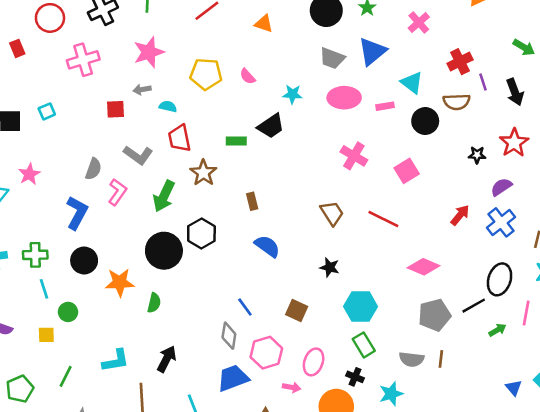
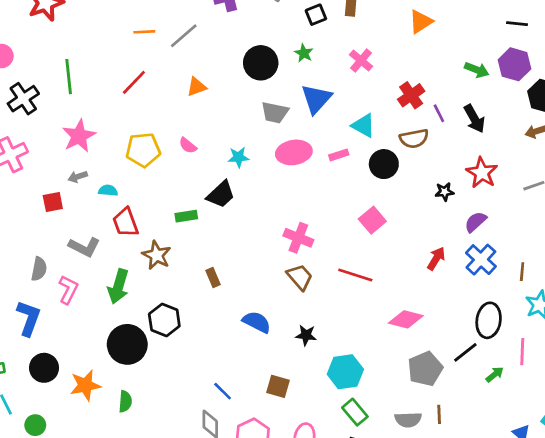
orange triangle: (264, 24) -> (196, 87), turned -30
pink cross: (354, 156) -> (298, 238), moved
blue semicircle: (267, 246) -> (257, 322), moved

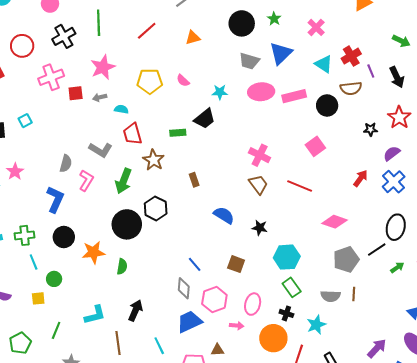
cyan triangle: (363, 125) -> (324, 64), moved
pink rectangle: (339, 155) -> (294, 96), size x1.6
red square: (53, 202) -> (76, 93), moved

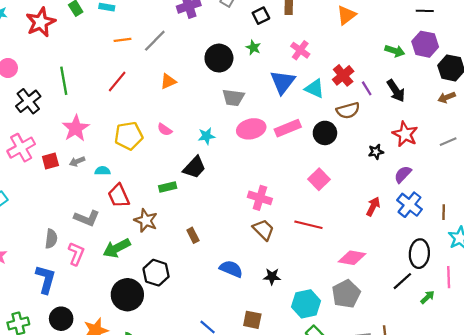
blue triangle: (281, 53) -> (283, 82), moved
green arrow: (123, 181) -> (117, 248), turned 50
gray pentagon: (346, 259) -> (346, 294), moved

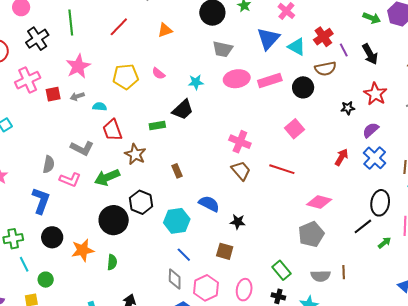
pink L-shape: (76, 254) -> (70, 180), turned 85
black star: (272, 277) -> (238, 222), moved
cyan hexagon: (306, 304) -> (177, 221), moved

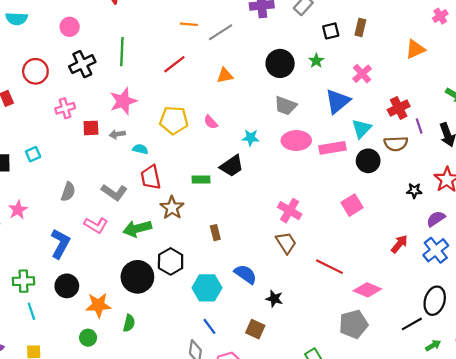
cyan triangle: (297, 47) -> (362, 129), moved, turned 36
pink cross: (28, 80) -> (65, 108), size x0.7
gray semicircle: (49, 164) -> (68, 192), moved
red line: (282, 169) -> (329, 267), moved
green circle: (46, 280) -> (88, 338), moved

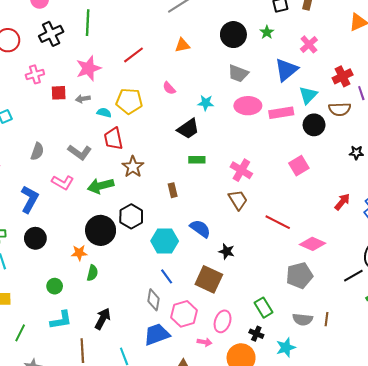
red line: (174, 64) -> (134, 55), moved
yellow pentagon: (174, 120) -> (129, 101), moved
green rectangle: (201, 179) -> (197, 160), moved
orange star: (98, 305) -> (79, 253), moved, size x0.7
brown square: (255, 329) -> (209, 279), size x1.5

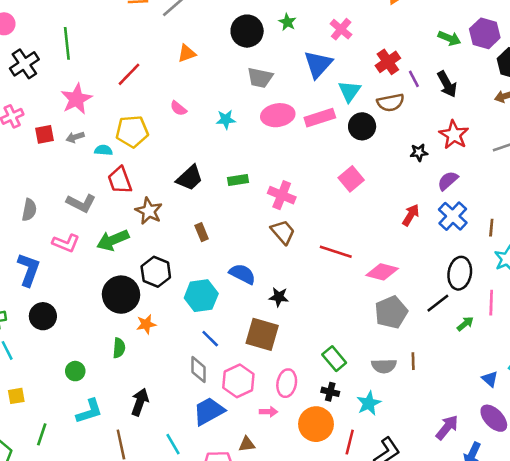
black trapezoid: (188, 129) -> (190, 178), moved
green rectangle: (197, 160) -> (238, 180), moved
orange star: (79, 253) -> (146, 324), moved
gray pentagon: (299, 276) -> (391, 312), moved

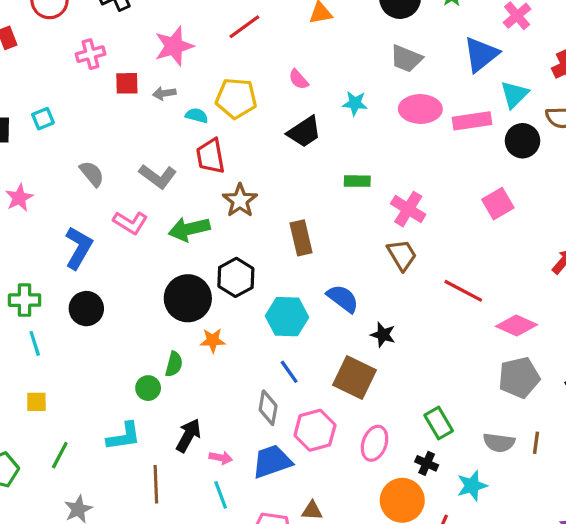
black trapezoid: (190, 178) -> (304, 132), moved
gray semicircle: (29, 210) -> (92, 174), turned -60
brown rectangle: (202, 232) -> (301, 238), size x1.5
green circle: (75, 371) -> (148, 388), moved
pink arrow: (269, 412) -> (221, 458), moved

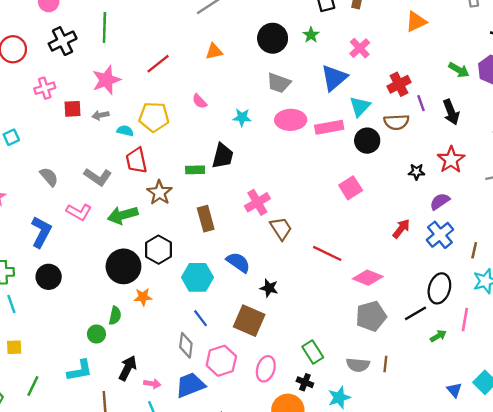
black trapezoid: (304, 132) -> (223, 156), moved, turned -40
green rectangle: (357, 181) -> (195, 170), moved
pink cross: (408, 209) -> (257, 202), moved, turned 30

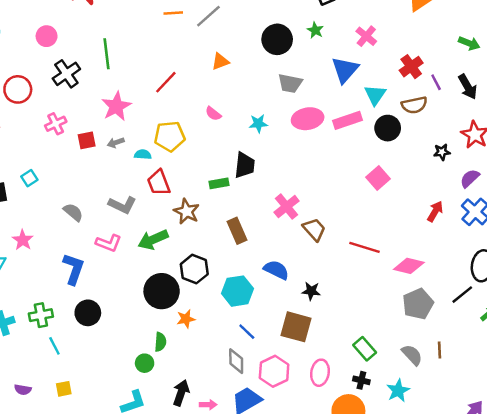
gray semicircle: (358, 365) -> (412, 355), turned -130

